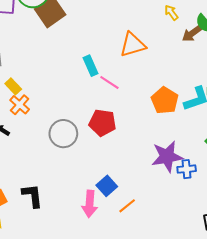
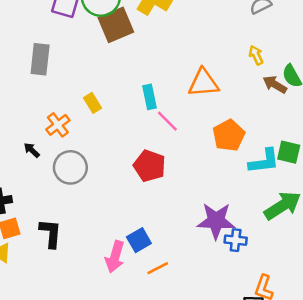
brown arrow: (192, 33) -> (275, 84), turned 54
yellow rectangle: (13, 86) -> (93, 103), moved
orange pentagon: (165, 100) -> (229, 135), moved
gray circle: (63, 134) -> (70, 167), moved

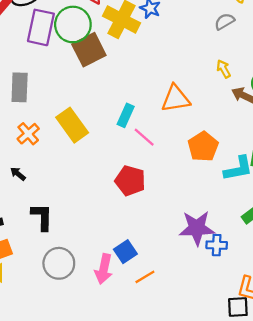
cyan rectangle: (150, 97) -> (126, 115), turned 40
yellow rectangle: (93, 103) -> (72, 125), size x1.8
orange cross: (58, 125) -> (28, 134), moved
gray circle: (70, 167) -> (59, 263), moved
black L-shape: (51, 233) -> (42, 217), moved

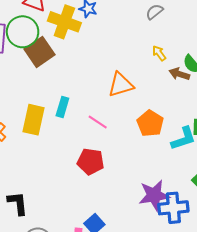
cyan rectangle: (126, 115) -> (62, 107), moved
yellow rectangle: (72, 125) -> (33, 120), turned 56
blue cross: (217, 245) -> (173, 208), size x1.6

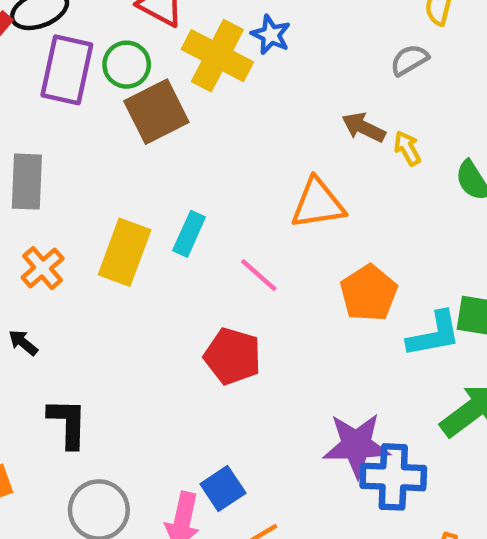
green circle: (23, 32) -> (127, 65), size x0.7
brown arrow: (179, 74) -> (364, 127), moved

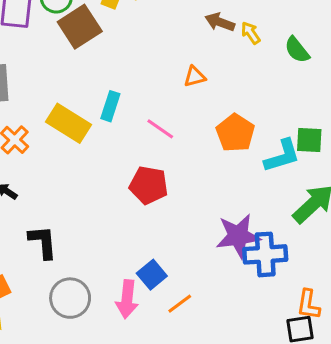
orange triangle: (318, 204) -> (195, 77), size x0.6
yellow rectangle: (125, 252) -> (69, 123), turned -72

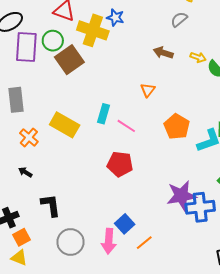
yellow arrow: (251, 33) -> (198, 57), moved, turned 147
orange triangle: (195, 77) -> (148, 90), turned -35
cyan rectangle: (110, 106) -> (103, 114), moved

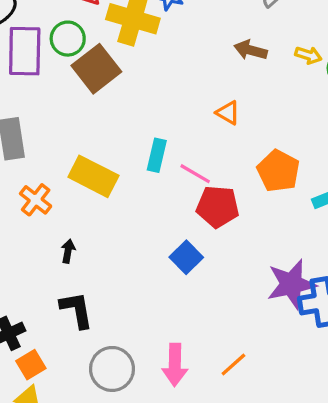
orange triangle: (148, 90) -> (228, 113), turned -35
red pentagon: (120, 164) -> (218, 207), moved
black arrow: (25, 172) -> (68, 251), moved, turned 72
blue square: (125, 224) -> (186, 257), moved

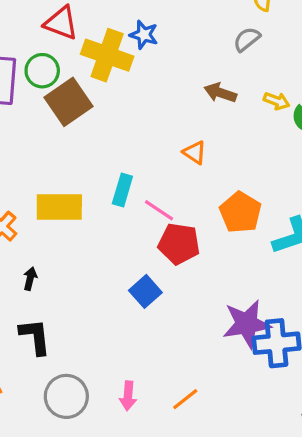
yellow rectangle: (93, 176) -> (59, 207), turned -30
pink arrow: (175, 365) -> (128, 396), size x0.7

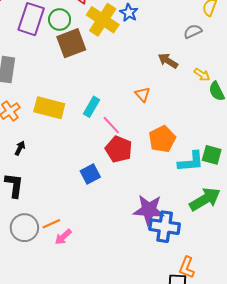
pink arrow: (128, 396) -> (63, 237), turned 30
orange line: (185, 399) -> (51, 224), moved

